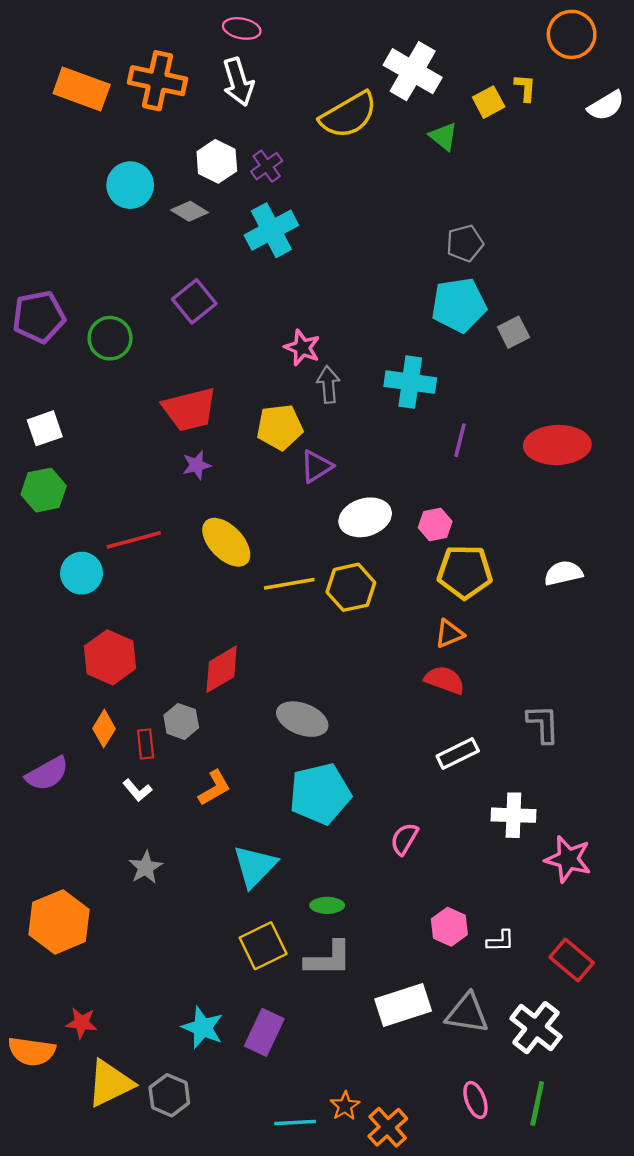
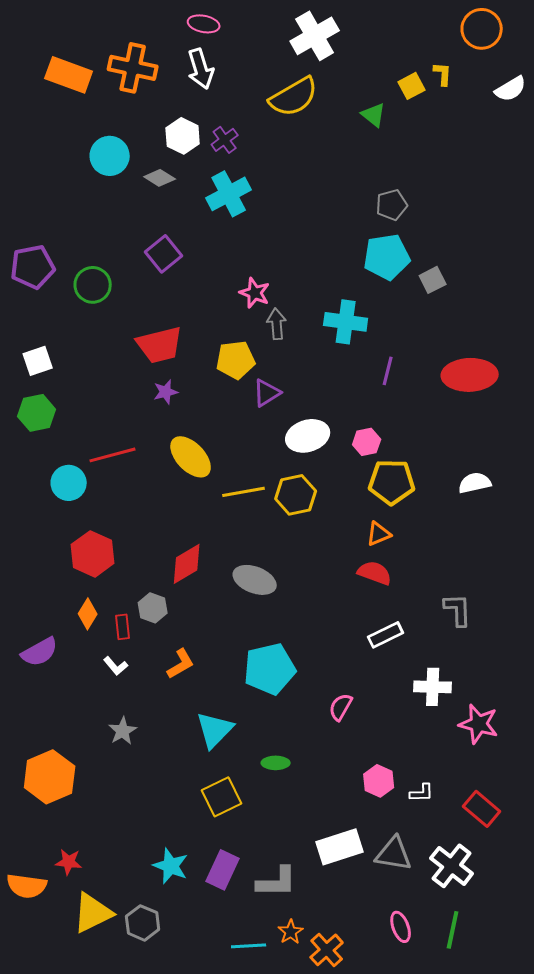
white cross: (413, 71) -> (315, 36), moved, turned 30
gray ellipse: (302, 719) -> (255, 580), moved
gray L-shape: (328, 959) -> (277, 882), moved

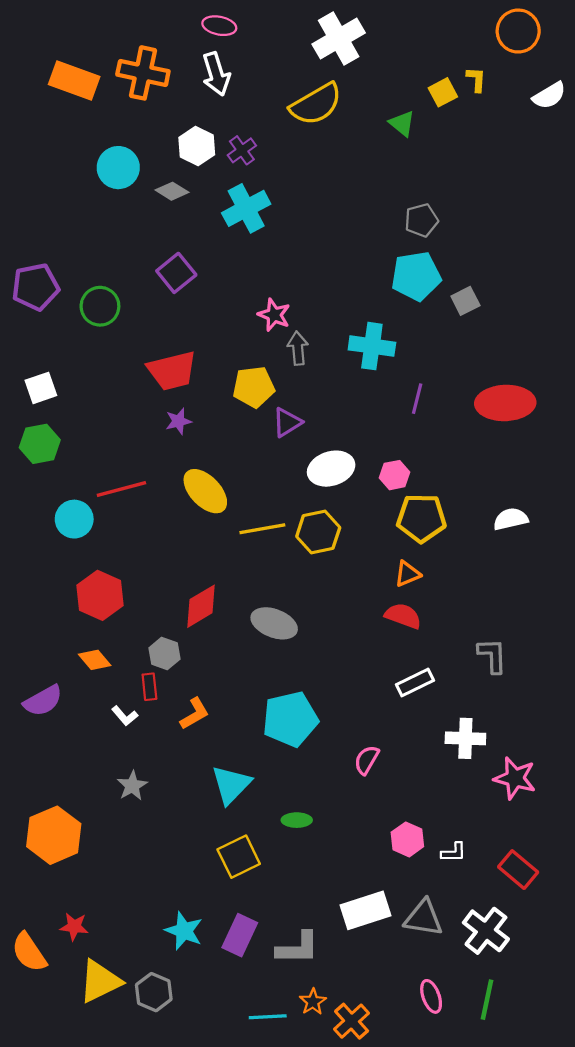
orange diamond: (88, 614) -> (95, 660), turned -72
red rectangle: (123, 627) -> (149, 687), moved
orange semicircle: (27, 886) -> (29, 952), turned 48

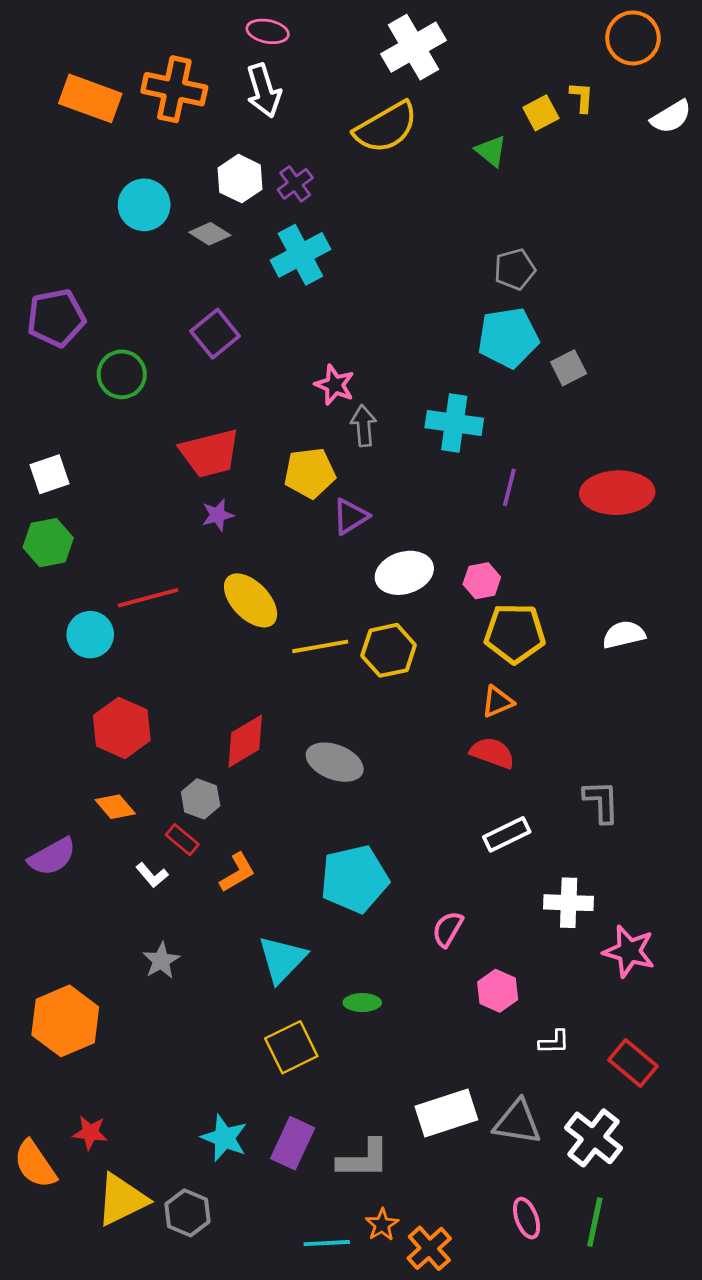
purple pentagon: (35, 287) -> (56, 318), moved
red rectangle: (149, 687) -> (182, 840), turned -44
pink hexagon: (407, 839) -> (498, 991), moved

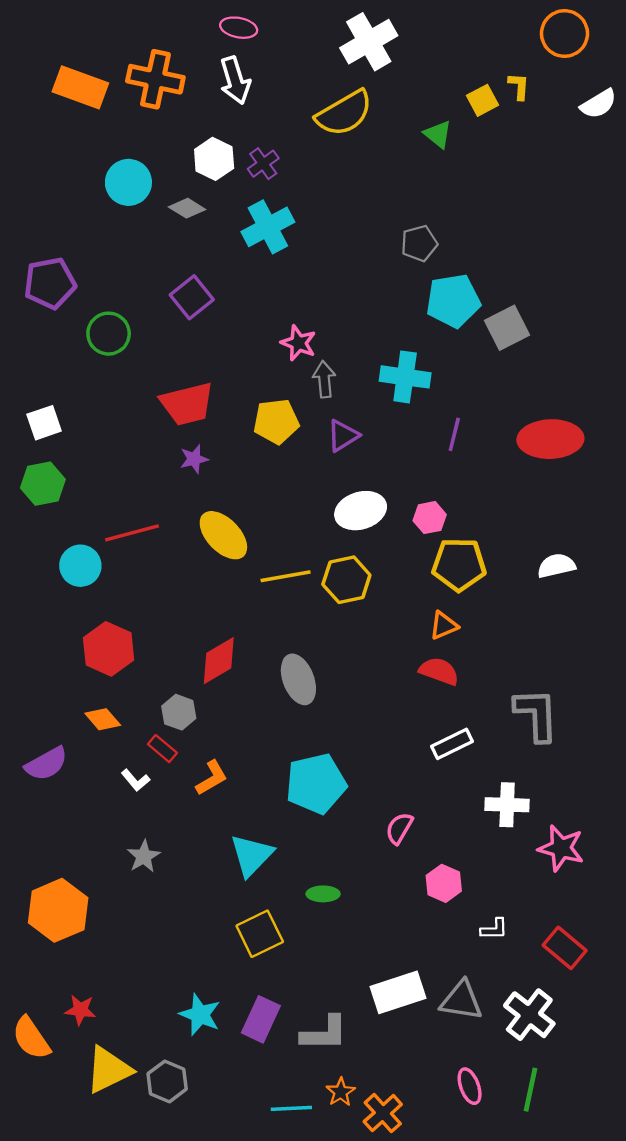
gray pentagon: (515, 269) -> (419, 243), moved
gray square: (569, 368) -> (507, 328), size x1.4
purple triangle: (350, 516) -> (343, 436), moved
gray ellipse: (335, 762) -> (298, 679), turned 48
gray L-shape: (601, 802) -> (536, 715), size x1.4

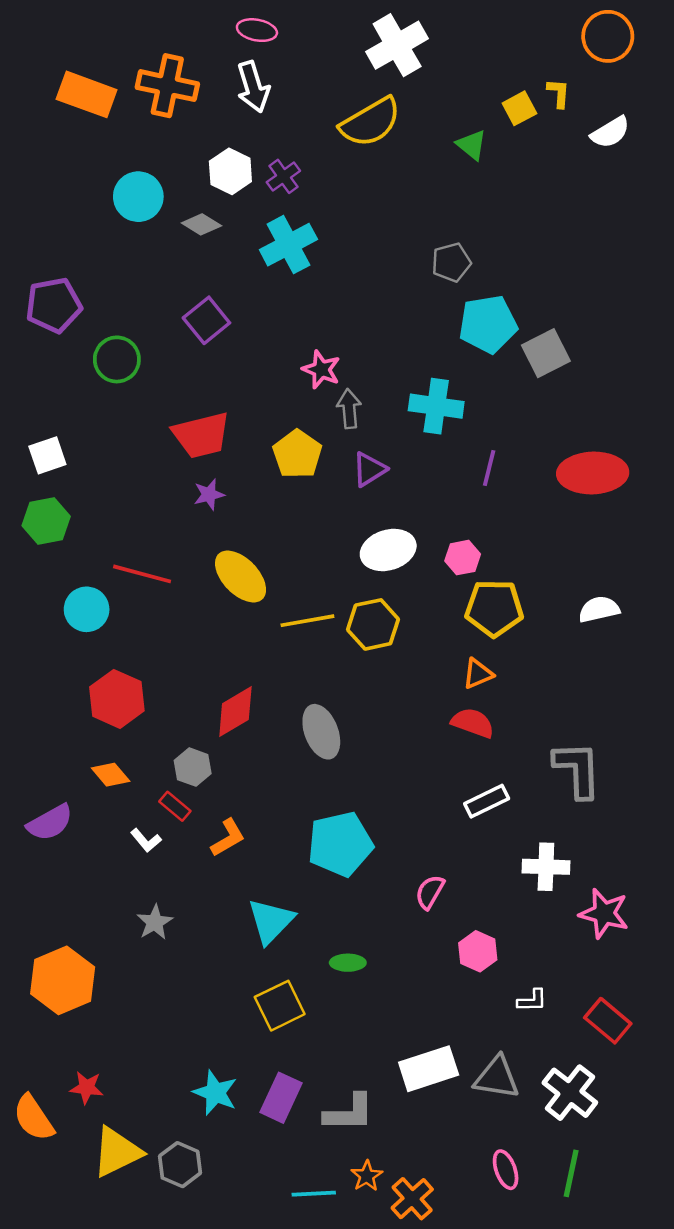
white semicircle: (599, 104) -> (610, 132), moved
yellow pentagon: (276, 422) -> (297, 454), turned -30
red line: (132, 533) -> (142, 574), turned 30

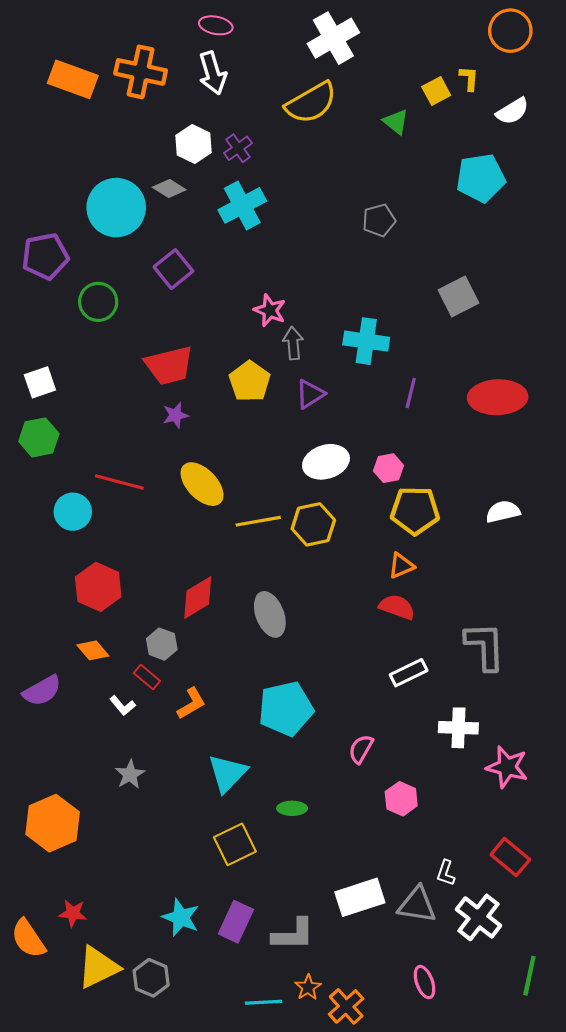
cyan circle: (138, 197) -> (116, 208), moved, size x1.4
cyan pentagon: (488, 324) -> (481, 178), moved
white L-shape: (532, 1001) -> (446, 873), moved, turned 110
green line: (571, 1173) -> (529, 976), moved

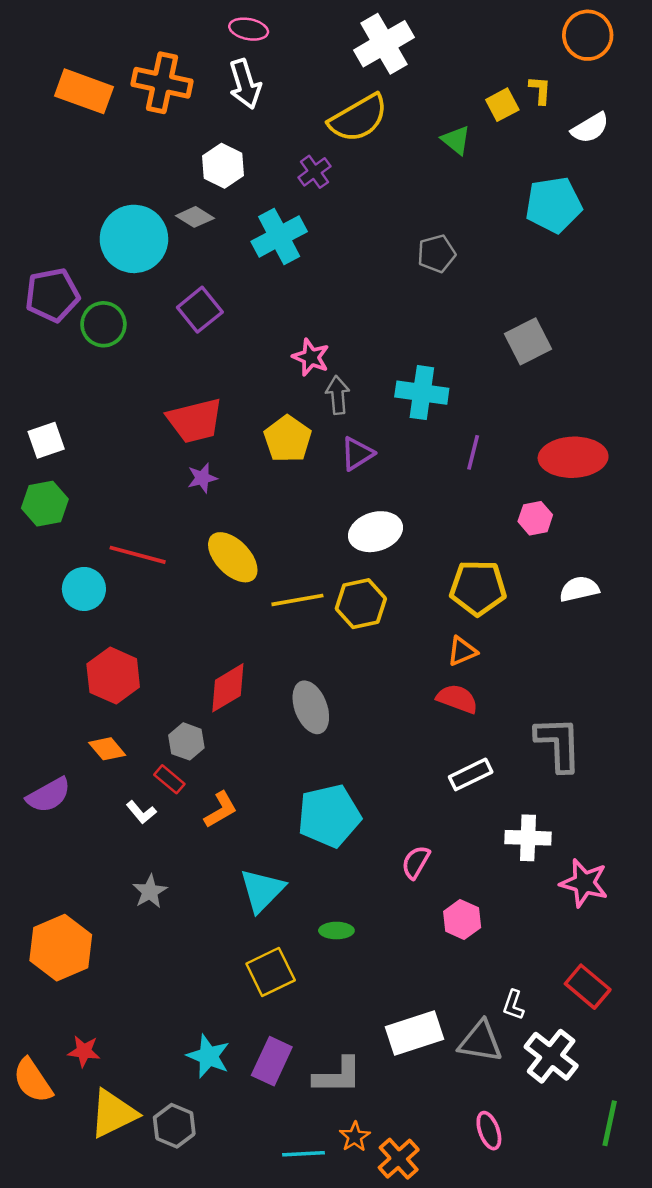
purple cross: (238, 148) -> (314, 172), moved
green circle: (98, 302) -> (103, 324), moved
pink hexagon: (388, 468) -> (535, 518), moved

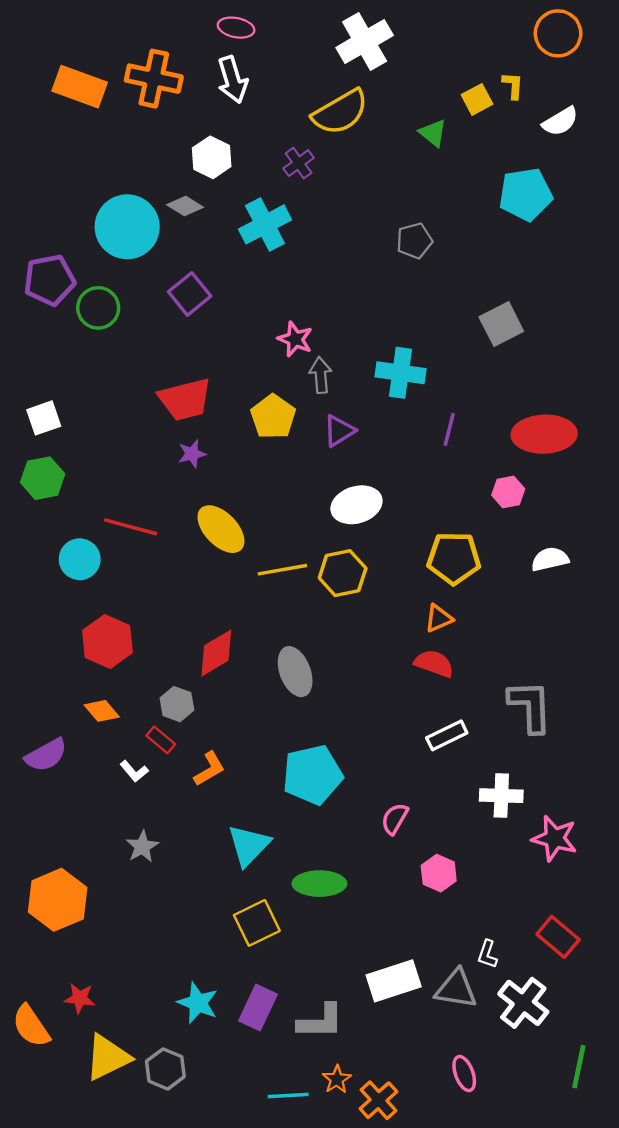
green ellipse: (336, 931) -> (319, 884), size x1.6

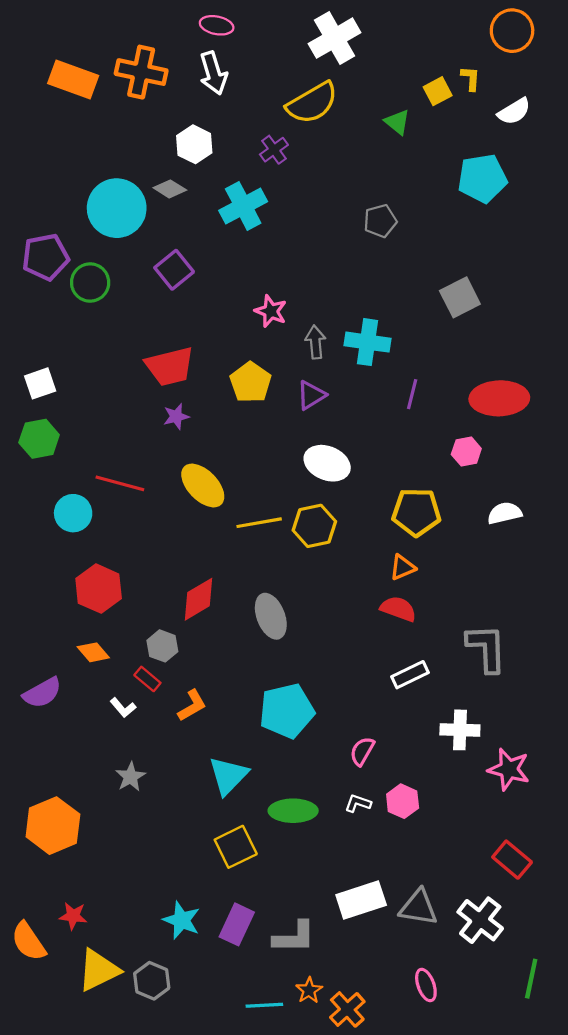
gray arrow: (321, 375) -> (315, 342), moved
white ellipse: (356, 505) -> (327, 463), turned 39
white L-shape: (487, 954) -> (358, 803), moved, turned 90

